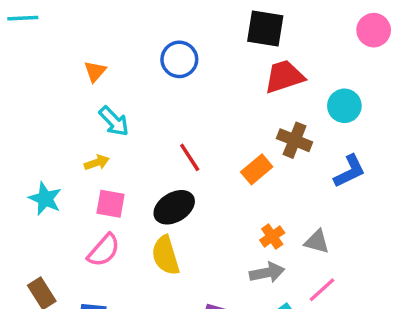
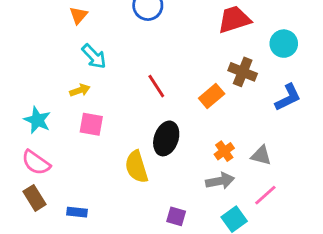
black ellipse: (174, 207) -> (166, 138), moved, turned -40
pink semicircle: (104, 250) -> (36, 163), moved, turned 84

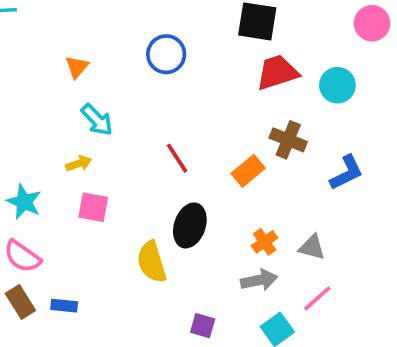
cyan circle: (284, 44) -> (337, 85), moved
blue rectangle: (77, 212) -> (64, 306), moved

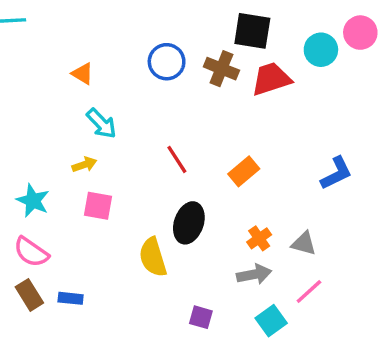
orange triangle: (77, 67) -> (83, 74), turned -40
cyan circle: (337, 85) -> (321, 50), moved
brown cross: (288, 140) -> (221, 69), moved

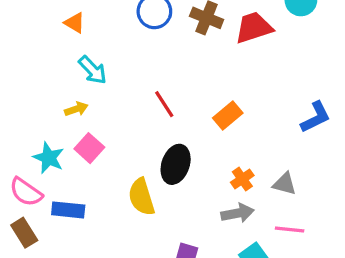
cyan star: (33, 201) -> (49, 158), moved
pink square: (98, 206) -> (89, 148), turned 32
pink line: (309, 291) -> (290, 229), turned 48
blue rectangle: (71, 298) -> (68, 210), moved, size x1.4

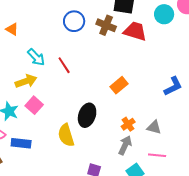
orange triangle: (75, 23) -> (12, 29), moved
red trapezoid: (254, 28) -> (135, 31), turned 35
red line: (164, 104) -> (64, 65), moved
yellow arrow: (76, 109) -> (26, 81), size x1.5
gray arrow: (237, 213) -> (125, 145), turned -54

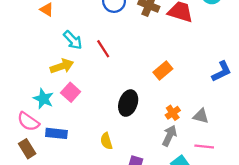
yellow semicircle: (66, 135) -> (106, 141), moved, size x0.7

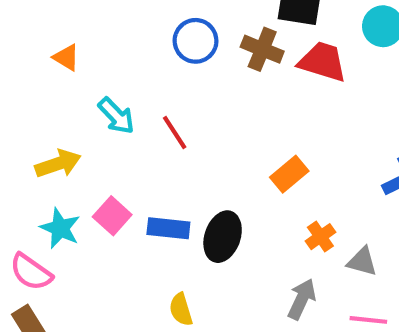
yellow arrow: (62, 66) -> (58, 164), moved
orange cross: (173, 113) -> (320, 237), moved
blue rectangle: (56, 133) -> (168, 228), moved

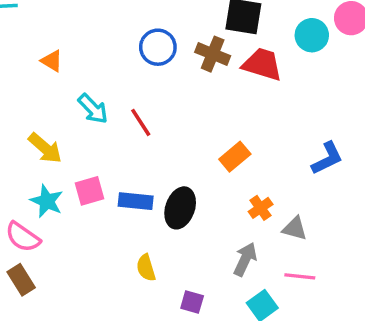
yellow arrow: (58, 164) -> (45, 148), turned 60
pink square: (112, 216) -> (89, 191), turned 32

